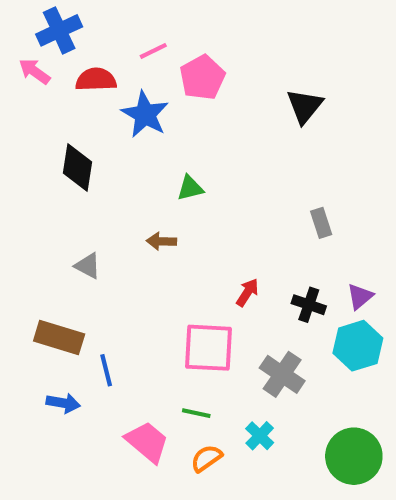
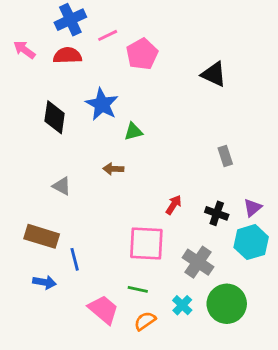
blue cross: (59, 30) -> (70, 20), moved
black triangle: (305, 106) -> (214, 74), turned -44
blue star: (145, 114) -> (102, 104), moved
green circle: (354, 456) -> (227, 304), moved

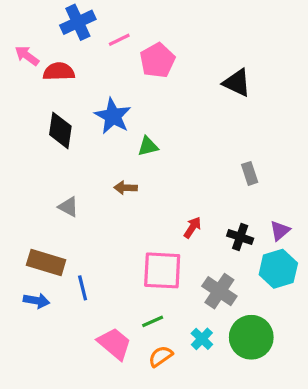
red semicircle: (67, 56) -> (59, 72), moved
blue arrow: (44, 282) -> (36, 301), moved
green line: (138, 289) -> (153, 321), turned -36

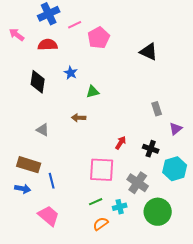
red semicircle: (59, 72) -> (48, 45), moved
blue star: (113, 116) -> (71, 73), size x0.6
purple triangle: (280, 231) -> (176, 129), moved
cyan cross: (202, 339) -> (120, 207), moved, turned 32
pink trapezoid: (114, 344) -> (49, 216), moved

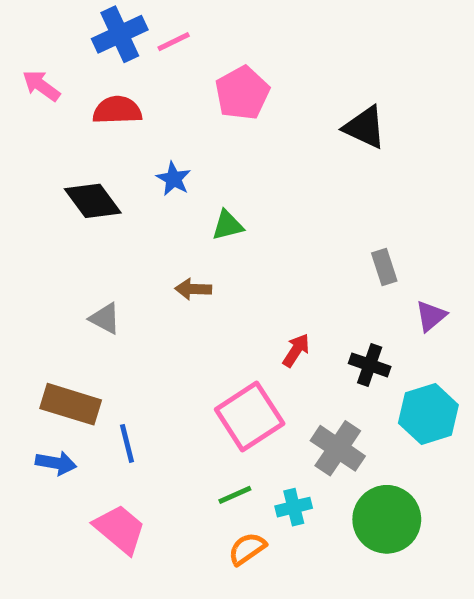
pink line: (75, 25) -> (174, 42), moved
black diamond: (38, 82) -> (93, 201), turned -45
pink square: (102, 170) -> (250, 416), turned -36

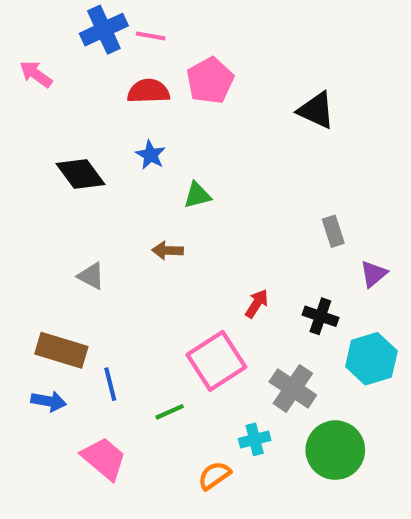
pink line: (174, 42) -> (151, 36), turned 36
red semicircle: (117, 110) -> (148, 91), moved
green line: (235, 495) -> (170, 412), moved

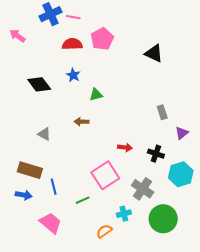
red arrow: (257, 304) -> (125, 147), turned 64

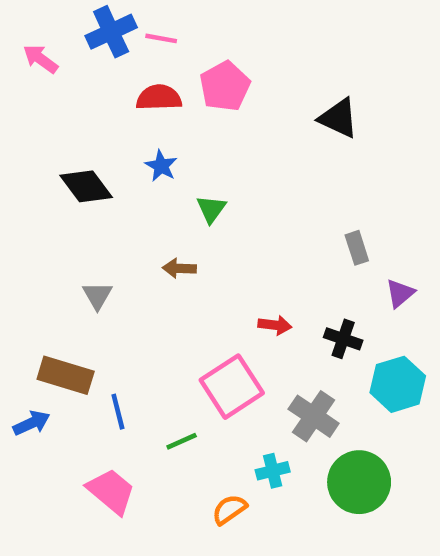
pink arrow: (17, 36) -> (41, 59), moved
green triangle: (96, 95) -> (211, 209), turned -40
gray triangle: (44, 134) -> (97, 296), turned 32
blue arrow: (24, 195) -> (31, 423), moved, turned -35

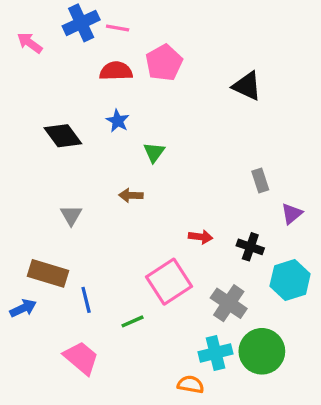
cyan cross: (273, 471) -> (215, 353), moved, size x1.4
orange semicircle: (229, 509) -> (191, 384), moved, turned 45

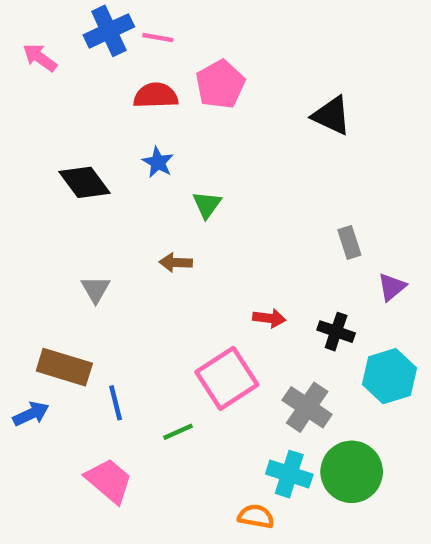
cyan cross: (215, 353) -> (289, 474), turned 32

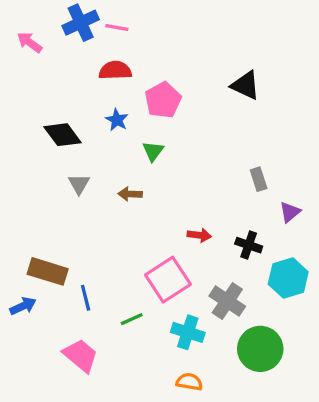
pink pentagon: (220, 84) -> (163, 100), moved
gray triangle: (96, 289) -> (79, 184), moved
cyan cross: (289, 474) -> (188, 332), moved

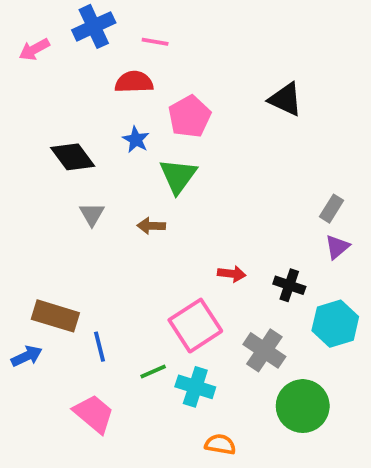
pink line: (117, 28) -> (155, 42), moved
pink arrow: (30, 42) -> (34, 49), turned -65
green triangle: (153, 151) -> (178, 176), size x1.5
gray rectangle: (259, 179) -> (331, 209), moved, turned 50
cyan cross: (188, 332) -> (195, 387), moved

